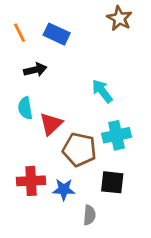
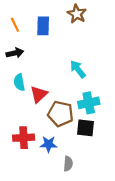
brown star: (119, 18) -> (77, 14), moved
blue rectangle: (57, 34) -> (43, 26), turned 66
black arrow: (35, 70) -> (15, 53), moved
black square: (112, 182) -> (85, 128), moved

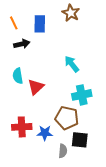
black arrow: (15, 53) -> (22, 44), moved
brown pentagon: (60, 114) -> (67, 118), moved
black square: (85, 128) -> (80, 140), moved

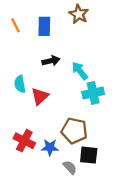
black arrow: (22, 44) -> (51, 61), moved
cyan cross: (82, 95) -> (93, 93), moved
red cross: (22, 127) -> (24, 141), turned 30
gray semicircle: (63, 151) -> (70, 167), turned -48

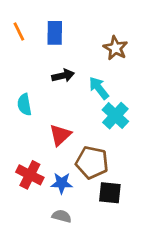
brown star: (79, 14) -> (115, 48), moved
cyan cross: (93, 93) -> (115, 116), turned -35
red triangle: (40, 96) -> (60, 135), moved
gray semicircle: (70, 167) -> (62, 216), moved, turned -32

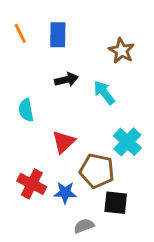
cyan cross: (115, 116) -> (127, 142), moved
gray semicircle: (62, 216) -> (84, 226), moved, turned -36

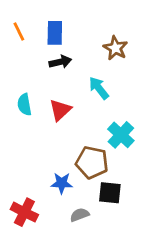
black arrow: (67, 80) -> (60, 62), moved
red triangle: (64, 142) -> (60, 110), moved
red cross: (32, 184) -> (24, 212), moved

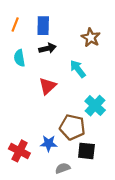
orange line: (19, 32) -> (15, 25), turned 48
cyan semicircle: (24, 105) -> (19, 58), moved
red cross: (24, 212) -> (19, 151), moved

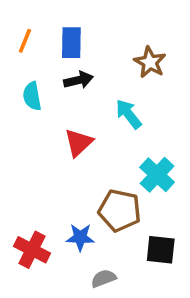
black square: (86, 151) -> (161, 250), moved

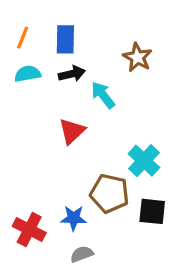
cyan semicircle: (32, 96) -> (28, 74), moved, turned 90
cyan arrow: (129, 114) -> (103, 95), moved
black square: (161, 250) -> (152, 211), moved
gray semicircle: (104, 278) -> (82, 254), moved

